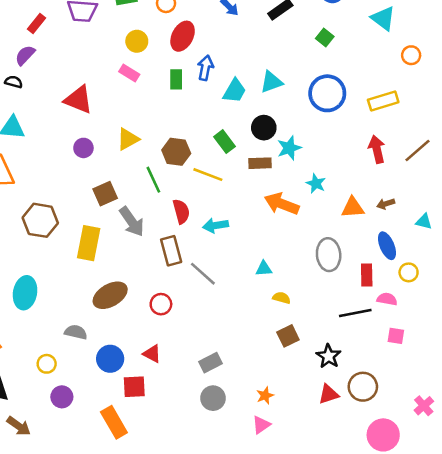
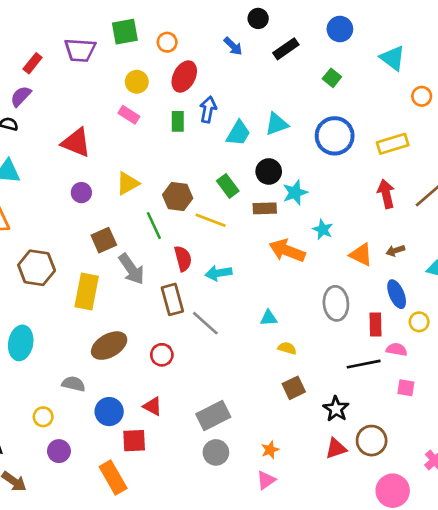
orange triangle: (353, 208) -> (361, 255), turned 30
gray rectangle: (210, 363) -> (213, 415), size x1.4

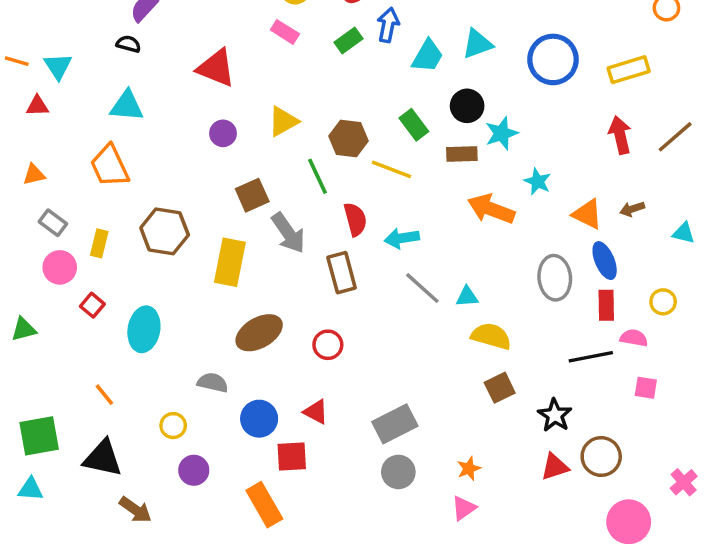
green rectangle: (178, 121) -> (348, 41), turned 54
blue ellipse: (397, 294) -> (605, 261), moved
gray line: (205, 323) -> (422, 288), moved
yellow semicircle: (287, 348) -> (491, 336), size x1.6

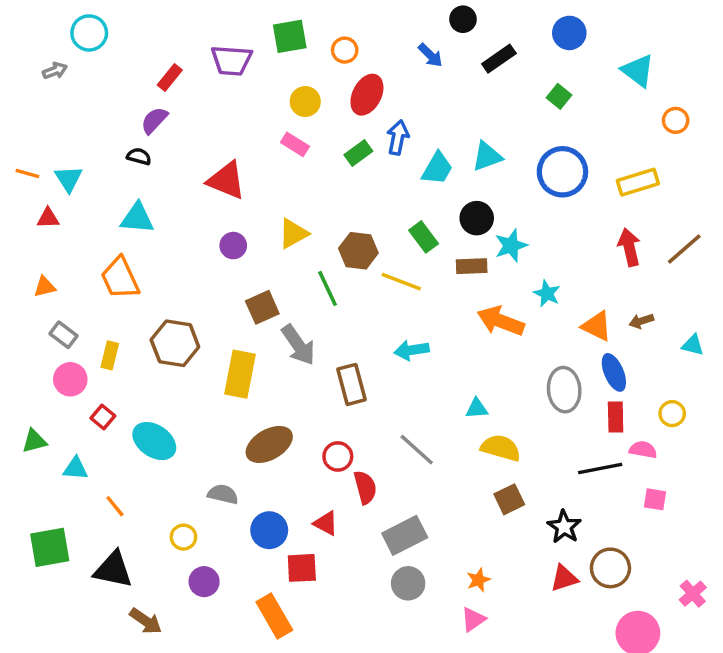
red semicircle: (355, 219) -> (365, 487), moved
gray line: (422, 288) -> (417, 450), moved
cyan ellipse: (144, 329) -> (154, 441), turned -66
cyan triangle: (30, 489) -> (75, 468), moved

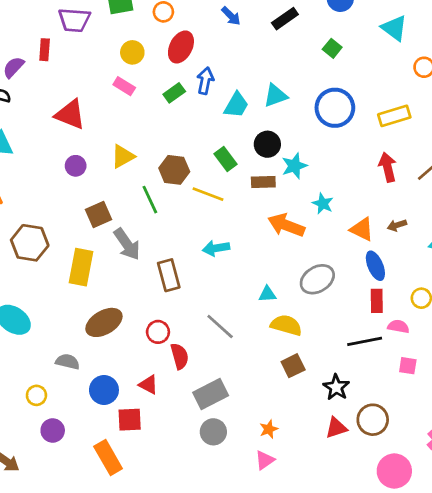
red rectangle: (170, 78) -> (45, 50), moved, turned -35
gray ellipse: (564, 390) -> (317, 279), moved, turned 64

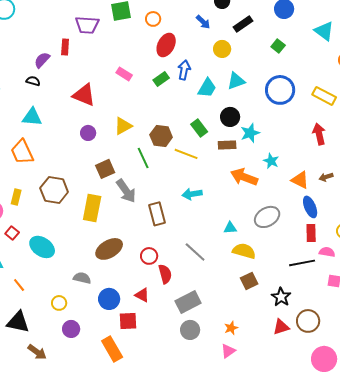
yellow circle: (132, 52) -> (222, 49), moved
yellow rectangle: (394, 116) -> (324, 96), turned 45

